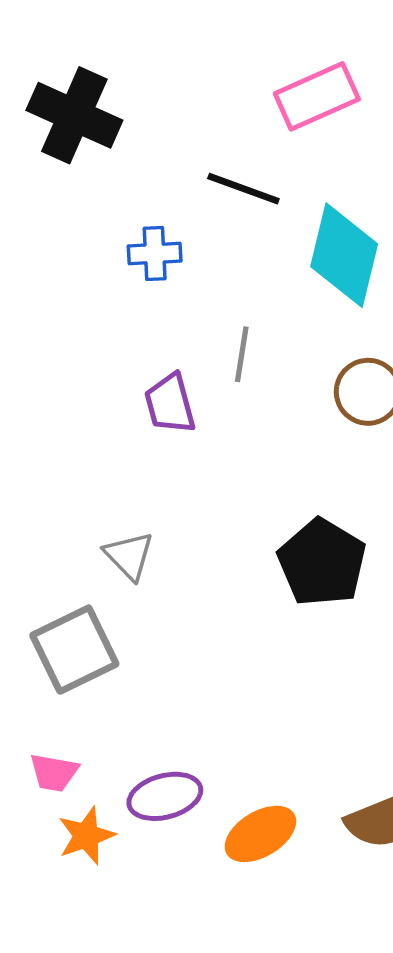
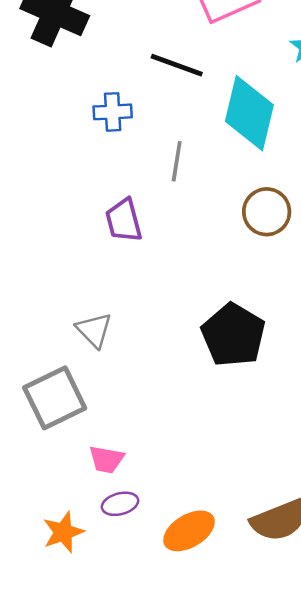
gray line: (242, 354) -> (177, 161), moved
pink trapezoid: (54, 772) -> (106, 459), moved
purple ellipse: (165, 796) -> (120, 504), size x0.7

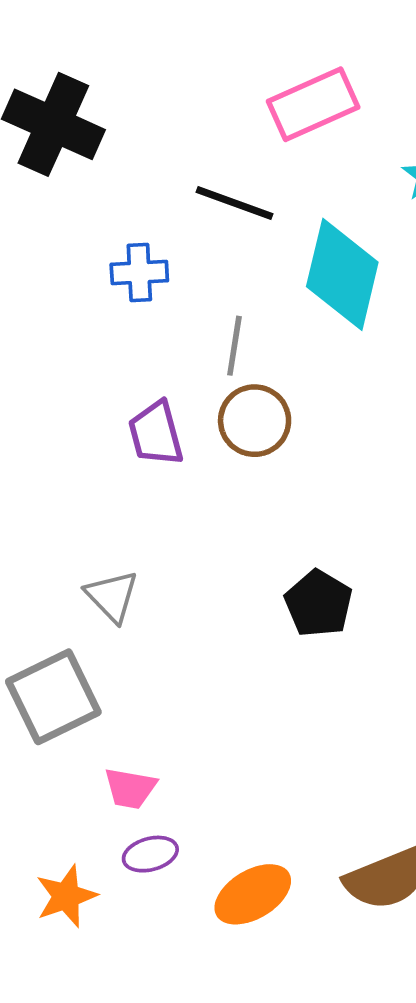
brown circle: (267, 212) -> (255, 421), moved
black pentagon: (233, 335) -> (319, 604), size x0.7

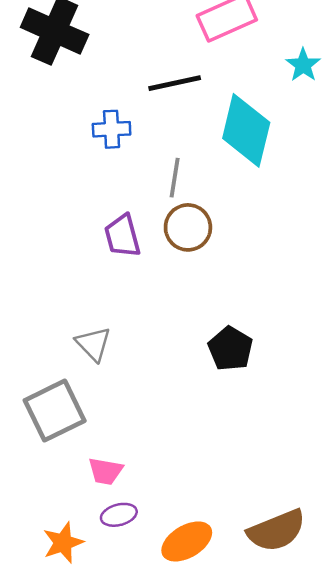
black line: (234, 203) -> (175, 83), turned -32

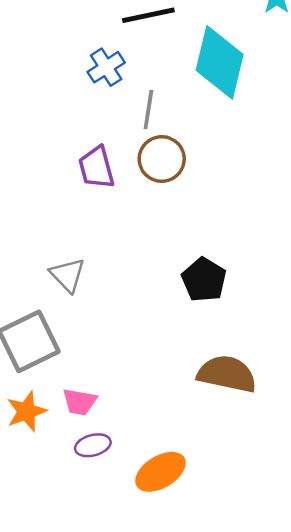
blue cross: (112, 129) -> (106, 67), moved, turned -30
brown semicircle: (276, 531) -> (227, 374), moved, turned -146
orange star: (63, 543) -> (26, 411), moved

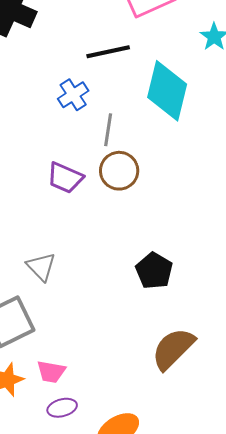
purple trapezoid: (96, 167) -> (65, 178), turned -51
brown semicircle: (227, 374) -> (173, 349), turned -57

